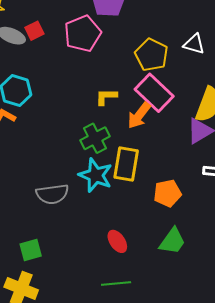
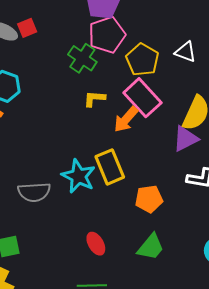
pink pentagon: (83, 34) -> (107, 35), moved
green cross: (95, 138) -> (82, 58), moved, turned -32
yellow rectangle: (126, 164) -> (110, 167), turned -36

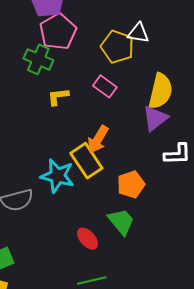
yellow pentagon: (142, 60) -> (117, 47), moved
pink rectangle: (142, 98) -> (105, 86), size x0.6
orange arrow: (126, 119) -> (98, 139), moved
green trapezoid: (151, 247) -> (121, 222), moved, turned -68

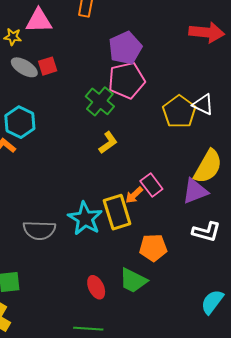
pink rectangle: (105, 86) -> (151, 185), moved
yellow L-shape: (58, 97) -> (108, 143), turned 135
orange arrow: (98, 139) -> (134, 195), size x0.7
green trapezoid: (121, 222) -> (133, 281), turned 140

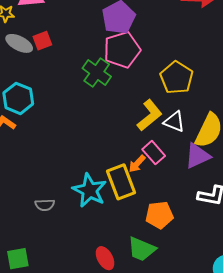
white triangle: (203, 104) -> (174, 122), moved
yellow L-shape: (108, 143) -> (150, 115), moved, size x1.4
gray semicircle: (39, 230) -> (45, 205), size x0.6

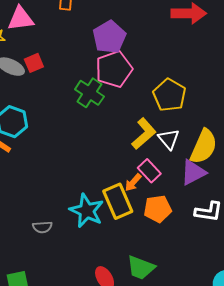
white triangle: (174, 122) -> (169, 139), turned 30
orange pentagon: (159, 215) -> (158, 209), moved

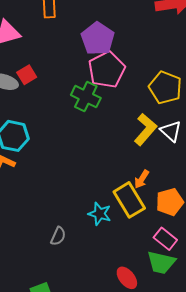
pink rectangle: (149, 171) -> (165, 239), moved
cyan star: (87, 211) -> (100, 214), size x0.7
gray semicircle: (42, 227) -> (58, 236), turned -54

